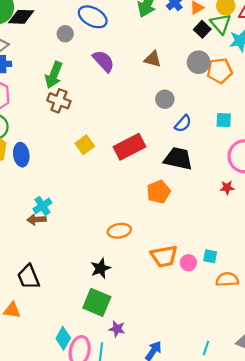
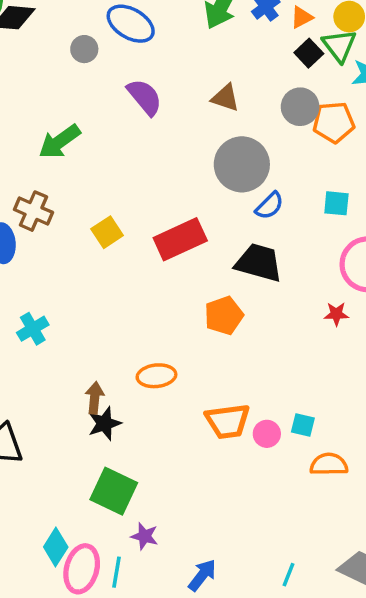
green arrow: (54, 75) -> (60, 142), moved, turned 30
gray circle: (165, 99) -> (242, 164), size x1.8
brown cross: (59, 101) -> (34, 211), moved
brown arrow: (36, 219) -> (95, 398), moved, turned 96
black star: (101, 268) -> (104, 423), moved

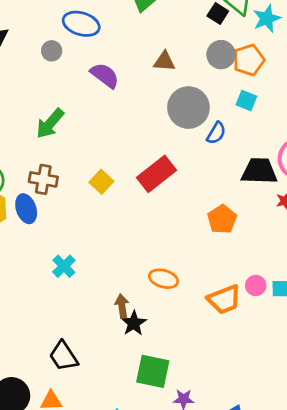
cyan square: (336, 203) -> (246, 101), moved, turned 30
black trapezoid: (259, 263) -> (259, 171), moved
orange pentagon: (224, 315) -> (222, 219), moved
orange ellipse: (156, 376) -> (164, 279), turned 36
pink circle: (267, 434) -> (256, 286), moved

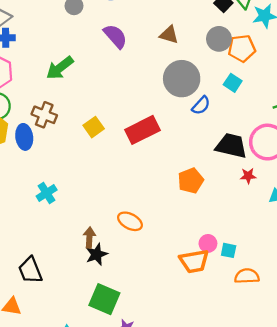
orange trapezoid: (224, 299) -> (194, 261), moved

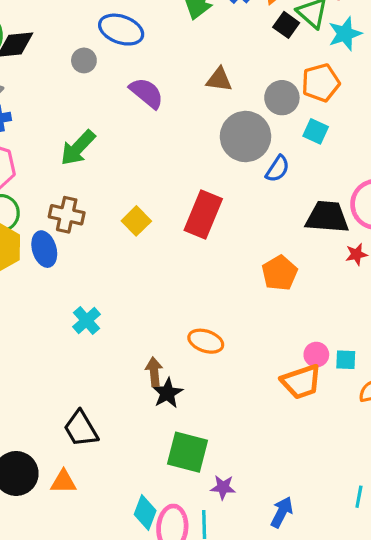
gray circle: (219, 39) -> (282, 98), moved
red rectangle: (142, 130) -> (203, 214), turned -32

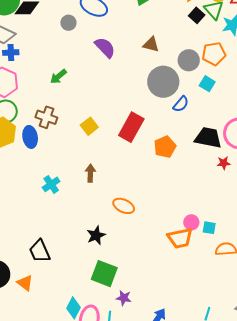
green arrow: (78, 148) -> (58, 77), size x0.7
orange pentagon: (280, 273) -> (165, 147), moved
brown arrow: (154, 372) -> (90, 173), moved
orange triangle: (63, 482) -> (25, 283), turned 30

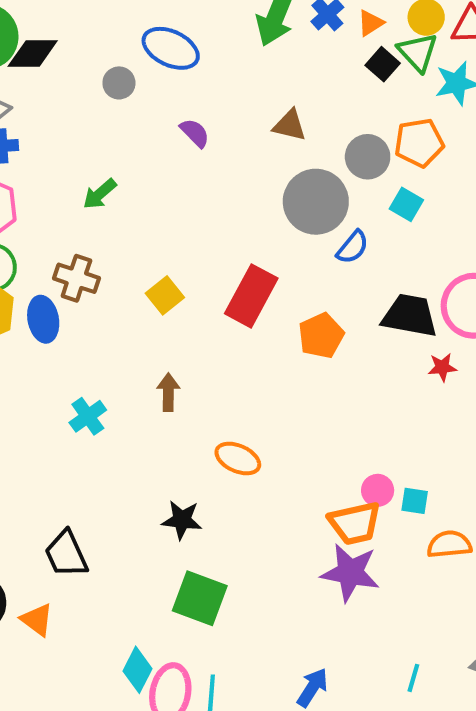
purple semicircle: (105, 48) -> (195, 133), size x0.7
black star: (96, 235) -> (182, 520), turned 30
purple star: (124, 298) -> (350, 573), moved, size x1.8

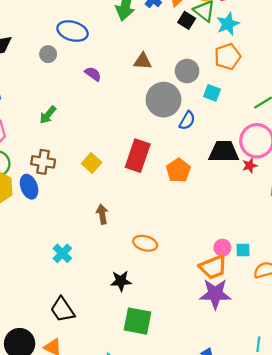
orange pentagon: (419, 143) -> (227, 57), moved
red star: (442, 367) -> (250, 166), moved
cyan cross: (88, 416) -> (62, 253), moved

